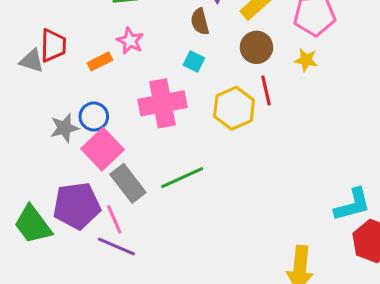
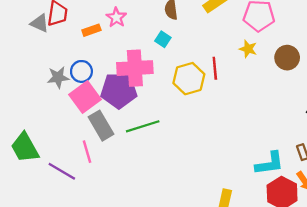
brown circle: (256, 47) -> (287, 58), moved
purple pentagon: (77, 206) -> (119, 90), moved
purple line: (116, 247) -> (62, 171), moved

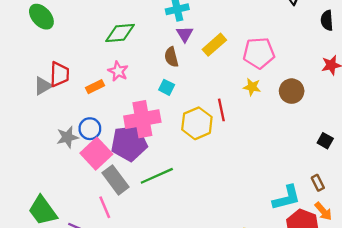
gray triangle: (40, 23) -> (43, 86), turned -48

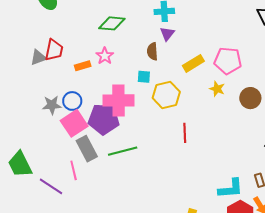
yellow rectangle: (214, 45) -> (193, 63), moved
cyan square: (167, 87) -> (144, 77), turned -32
red line: (221, 110) -> (185, 133), moved
yellow hexagon: (197, 123) -> (166, 95), moved

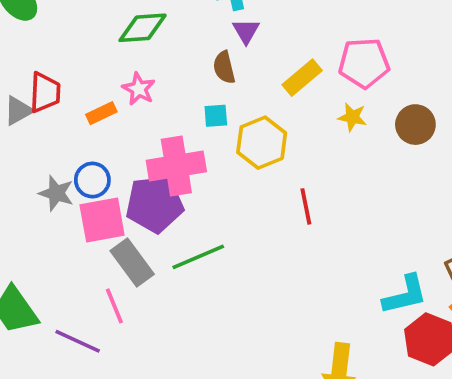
gray star: (52, 105) -> (56, 193), turned 30
pink square: (74, 123) -> (102, 220), turned 32

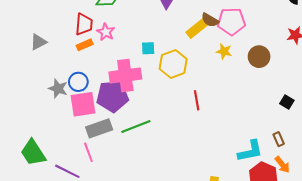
brown semicircle: (224, 67) -> (210, 20), moved, turned -48
red trapezoid: (45, 92) -> (84, 24), moved
gray rectangle: (132, 263) -> (99, 128), turned -75

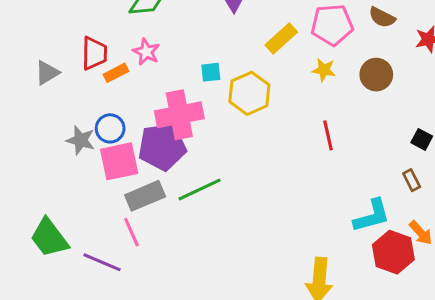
brown semicircle: (210, 20) -> (382, 17), moved
red trapezoid: (84, 24) -> (94, 53), moved
red line: (197, 100) -> (328, 135), moved
brown rectangle: (279, 139) -> (412, 180), moved

